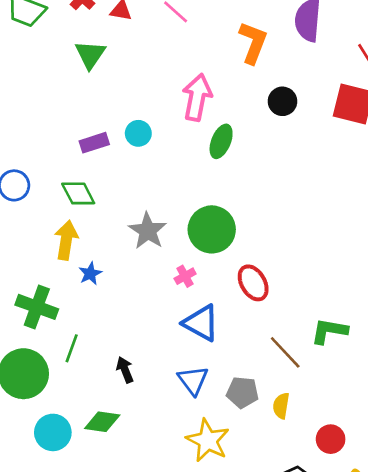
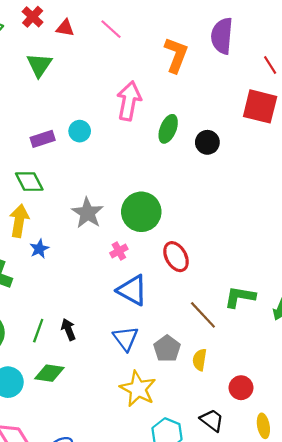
black circle: (282, 101) -> (207, 142), moved
green ellipse: (221, 141) -> (168, 129), moved
green line: (72, 348) -> (38, 331), moved
gray pentagon: (242, 392) -> (167, 349), turned 30

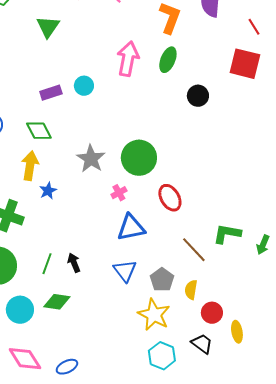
green ellipse: (168, 129) -> (168, 60), moved
blue triangle: (132, 290) -> (131, 228), turned -40
red circle: (241, 388) -> (212, 313), moved
yellow star: (138, 389) -> (154, 315), moved
yellow ellipse: (263, 426) -> (237, 332), moved

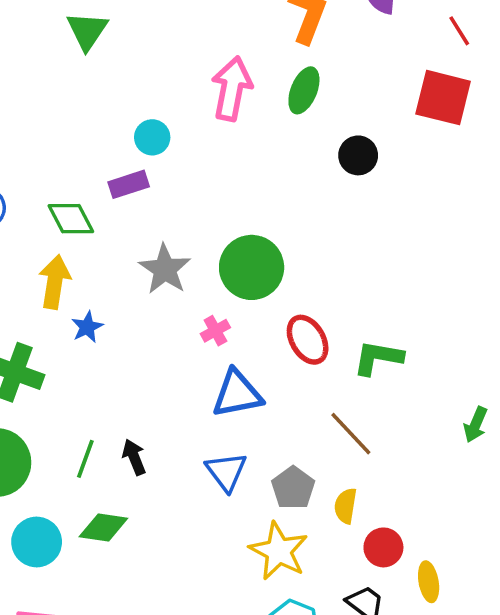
purple rectangle: (51, 93) -> (129, 184), moved
green L-shape: (227, 234) -> (378, 358), moved

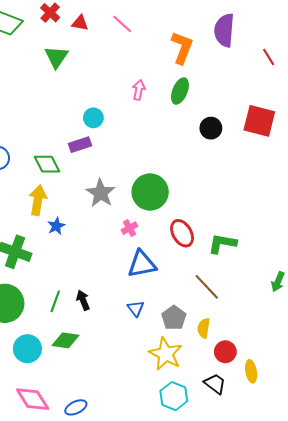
pink arrow: (232, 89) -> (139, 90), size x0.6
red square: (443, 98) -> (259, 121), moved
blue triangle: (226, 472) -> (136, 308), size x0.7

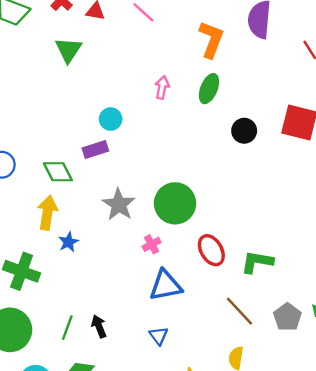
gray pentagon: (174, 318) -> (287, 317), moved

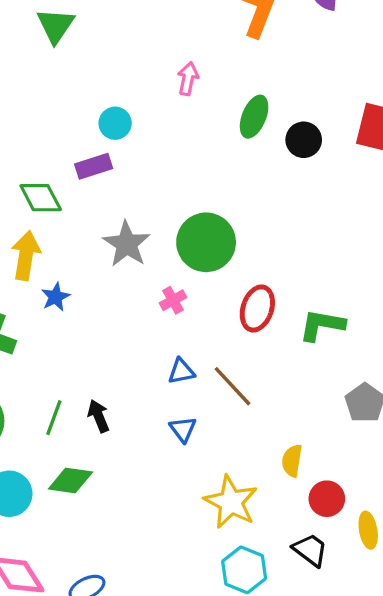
green ellipse: (209, 89) -> (254, 117), moved
red ellipse: (211, 250) -> (257, 308), turned 48
blue triangle: (166, 285) -> (181, 371), moved, size x0.6
brown line: (239, 311) -> (233, 386), moved

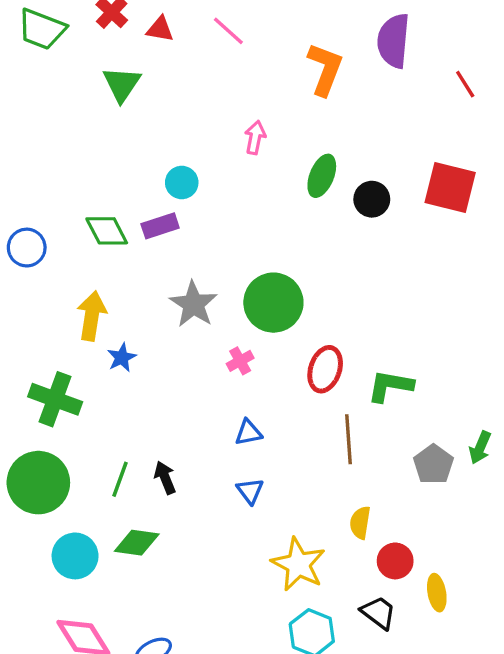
green diamond: (41, 198) -> (107, 231), moved
brown line: (233, 386) -> (348, 439), moved, turned 39

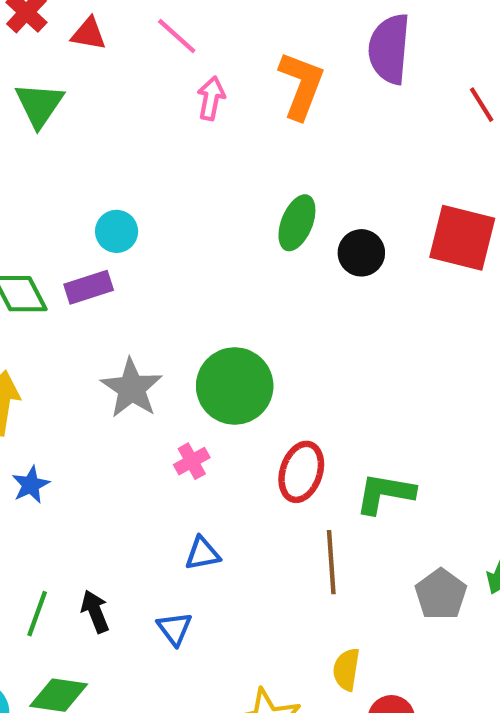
pink arrow: (255, 137) -> (211, 98), moved
blue star: (122, 358) -> (31, 485), moved
blue triangle: (250, 491) -> (175, 629), moved

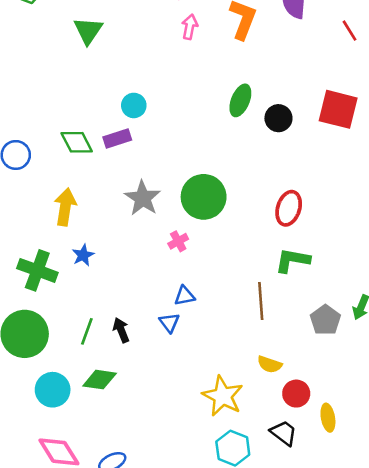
red ellipse: (301, 472) -> (289, 208), moved
blue triangle: (175, 629) -> (169, 322), moved
yellow semicircle: (346, 669) -> (270, 364), turned -80

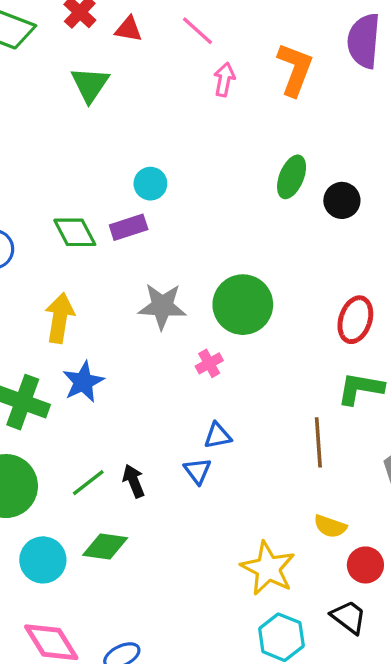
gray star: (143, 198) -> (162, 306), turned -30
blue star: (83, 255) -> (83, 382), size x1.4
green line: (87, 331) -> (88, 483), turned 32

